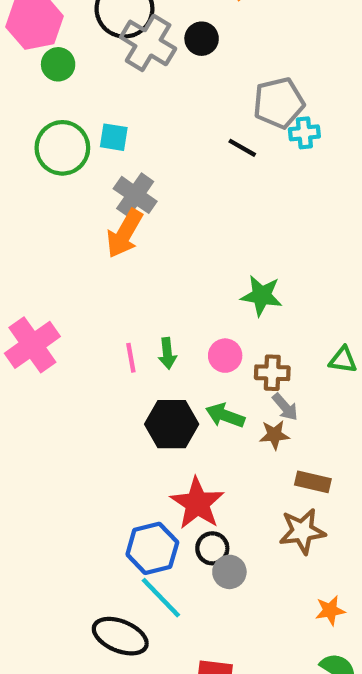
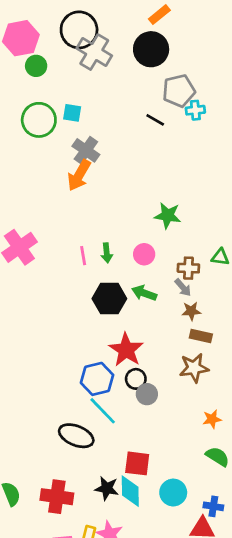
black circle: (202, 39) -> (151, 49), moved, size x1.6
brown cross: (272, 373) -> (188, 268), moved
brown star: (274, 435) -> (191, 311), moved

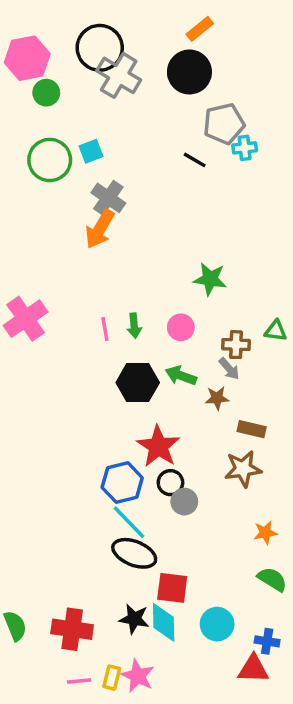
cyan square: (72, 113) -> (91, 151), turned -30
brown star: (191, 311) -> (217, 398), moved
black ellipse: (76, 436) -> (134, 553), moved

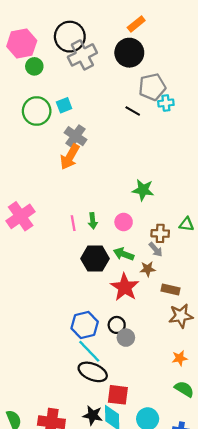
gray cross: (119, 75) -> (82, 55), turned 32
red star: (158, 446) -> (125, 287), moved
brown star: (243, 469) -> (181, 316), moved

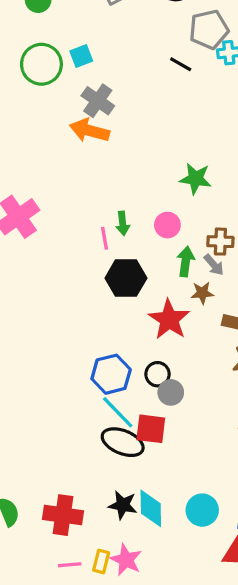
orange arrow: (70, 157) -> (90, 131), turned 75
pink line: (73, 223) -> (104, 238), moved
green arrow: (124, 254) -> (186, 261), moved, turned 78
red square: (118, 395) -> (151, 429), moved

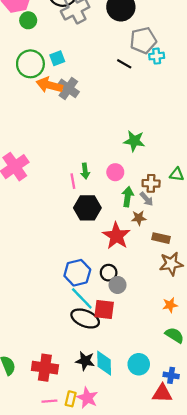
orange arrow: (90, 131) -> (49, 85), moved

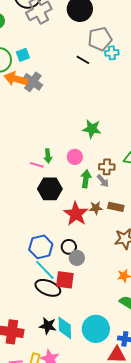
pink line: (73, 181) -> (37, 165), turned -64
brown star: (139, 218) -> (96, 208), moved
brown rectangle: (161, 238) -> (116, 207), moved
cyan circle: (139, 364) -> (96, 329), size x1.4

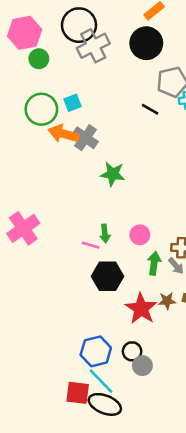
green star: (92, 129) -> (113, 174), moved
red square: (65, 280) -> (78, 393), moved

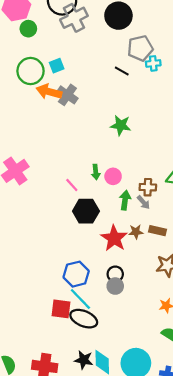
green star: (113, 174) -> (121, 125), moved
green arrow: (105, 234) -> (96, 172), moved
pink line: (91, 245) -> (72, 185), turned 32
black circle: (132, 351) -> (115, 274), moved

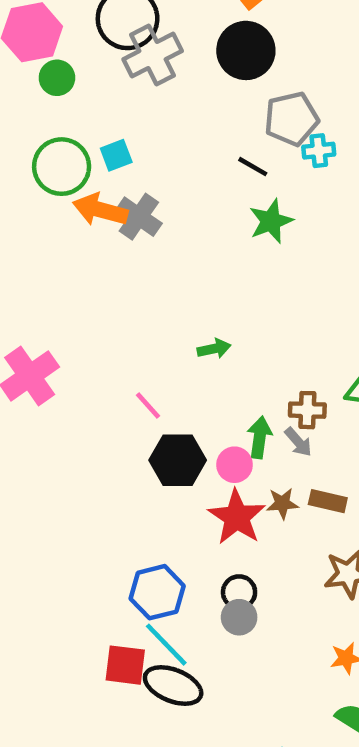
green star: (121, 125) -> (271, 221), moved, turned -30
green arrow: (96, 172) -> (214, 349), moved, turned -96
pink circle: (113, 176) -> (235, 465), moved

